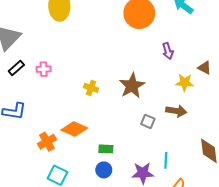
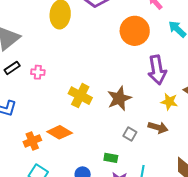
purple arrow: (168, 51) -> (157, 70), size x1.8
yellow cross: (91, 88) -> (80, 96), size x1.6
green rectangle: (106, 149) -> (111, 158), moved

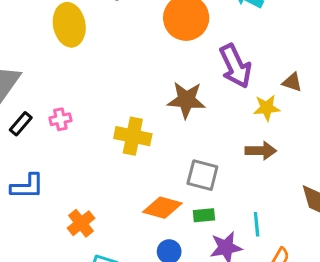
brown star: (119, 98) -> (186, 100), moved, turned -30
orange diamond: (60, 132) -> (162, 208), moved
gray square: (130, 134) -> (202, 175), moved, size x1.5

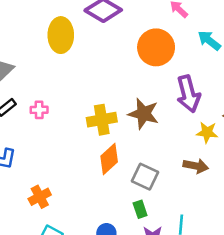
yellow cross: (133, 136) -> (102, 120), moved, turned -32
orange diamond: (162, 208) -> (109, 159), moved, turned -68
green rectangle: (204, 215) -> (140, 209), turned 66

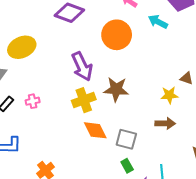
yellow ellipse: (61, 35) -> (22, 47), moved, turned 76
purple arrow: (188, 94) -> (82, 66), moved
orange diamond: (109, 159) -> (95, 130), turned -65

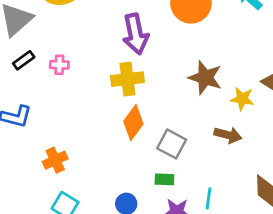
brown star: (116, 89) -> (205, 78), moved
orange diamond: (95, 130) -> (133, 123), turned 50
green rectangle: (127, 166) -> (164, 179), turned -72

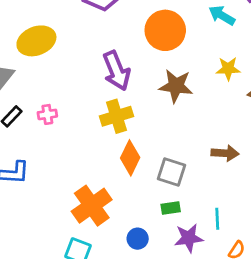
brown star: (205, 78) -> (176, 86), moved
yellow star: (242, 99) -> (228, 69), moved
orange cross: (55, 160) -> (92, 206), moved, size x1.6

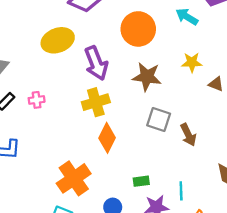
yellow ellipse: (36, 41) -> (58, 40), moved
brown arrow: (225, 153) -> (188, 135), turned 60
gray square: (171, 172) -> (159, 119), moved

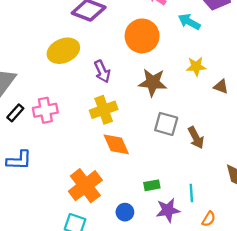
purple arrow: (96, 63) -> (102, 71), size x0.7
pink cross: (37, 100) -> (45, 110), size x1.5
orange diamond: (107, 138) -> (116, 144), turned -48

